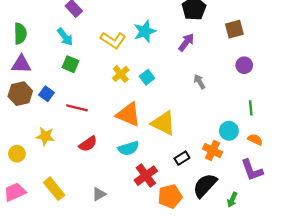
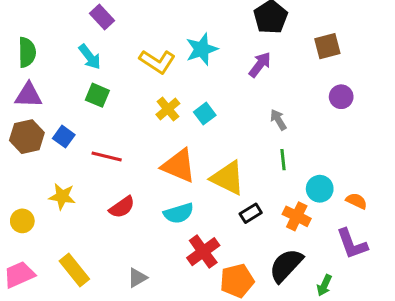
green line: (251, 108) -> (283, 160), moved
black rectangle: (182, 158) -> (251, 213), moved

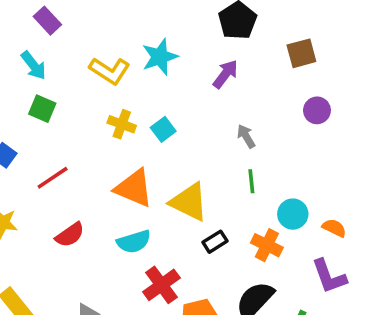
yellow cross: (168, 109) -> (122, 124), turned -30
red line: (107, 157) -> (53, 178), turned -48

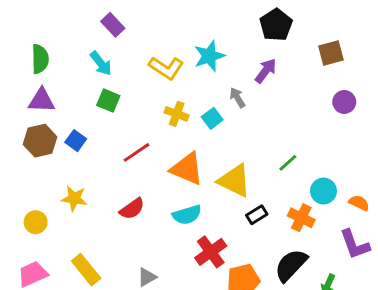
gray arrow: (246, 136) -> (237, 98), moved
red line: (53, 178) -> (137, 152), moved
green line: (251, 181) -> (288, 163), turned 54

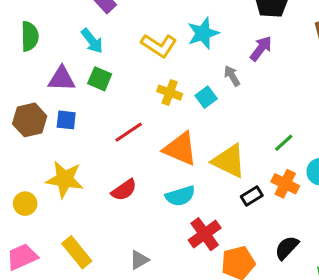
purple triangle: (42, 100) -> (62, 79), moved
blue square: (76, 141) -> (66, 120), turned -30
yellow star: (74, 198) -> (65, 179), size x1.4
orange cross: (301, 218) -> (285, 184), moved
black semicircle: (291, 265) -> (287, 248), size x0.7

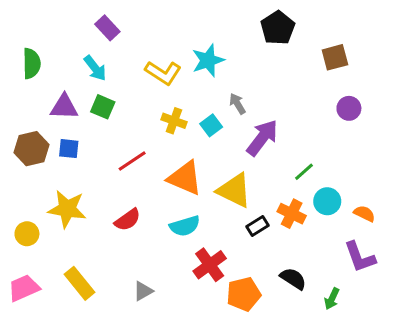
purple arrow: (261, 48) -> (262, 138), moved, size x1.4
green line: (284, 143) -> (304, 172), moved
black semicircle: (287, 248) -> (293, 279), turned 80

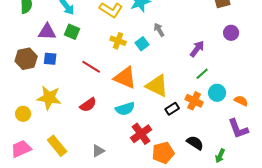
purple arrow: (262, 138) -> (197, 49), moved, size x0.7
red line: (132, 161) -> (91, 67), turned 66

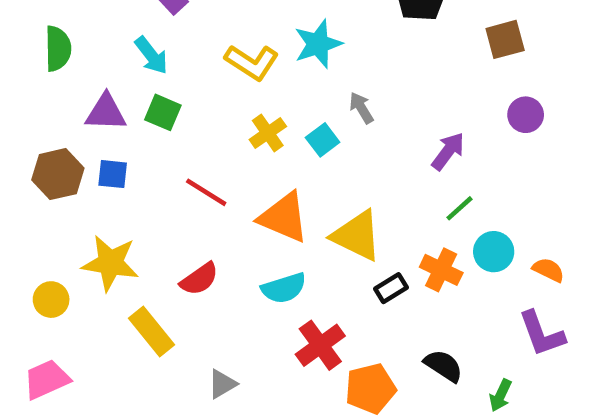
yellow cross: (118, 41) -> (268, 133), turned 35
yellow rectangle: (57, 146) -> (151, 331), moved

